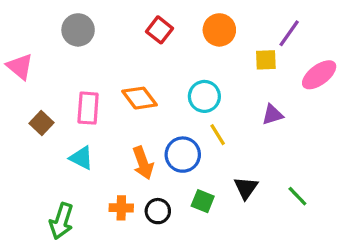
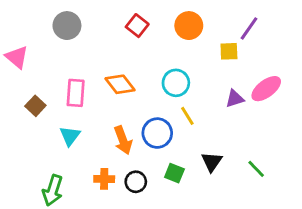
pink ellipse: (319, 75) -> (266, 89), moved
cyan triangle: (81, 158) -> (70, 136), turned 40

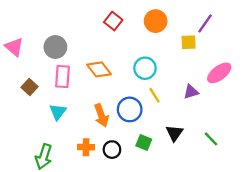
gray circle: (67, 26) -> (55, 47), moved
purple triangle: (235, 99) -> (191, 92), moved

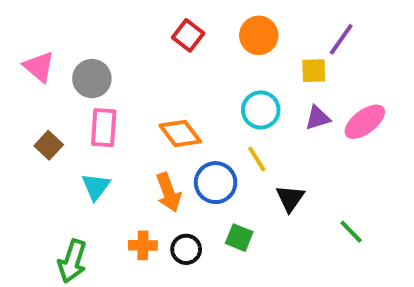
pink triangle: (14, 47) -> (39, 67), moved
cyan circle: (145, 68) -> (261, 110), moved
orange diamond: (99, 69) -> (180, 134), moved
purple triangle: (191, 92) -> (318, 118), moved
black triangle: (174, 133) -> (290, 198), moved

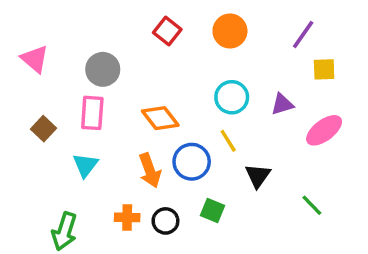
yellow square: (314, 71) -> (324, 69), moved
gray circle: (92, 79) -> (103, 69), moved
pink ellipse: (365, 122) -> (324, 130), moved

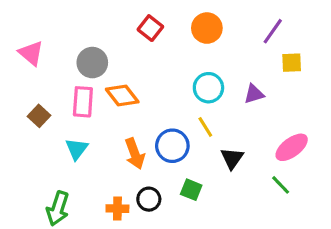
orange diamond: (160, 118) -> (122, 96), moved
pink ellipse: (324, 130) -> (292, 147), moved
orange cross: (127, 217) -> (117, 209), moved

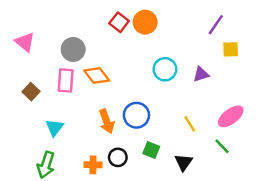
orange circle: (207, 28) -> (145, 22), moved
yellow line: (205, 127) -> (190, 124), moved
cyan triangle: (77, 149) -> (55, 128), moved
black triangle: (232, 158) -> (184, 162), moved

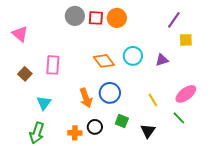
red square: (119, 22) -> (96, 18), turned -35
gray circle: (73, 49) -> (75, 16), moved
orange diamond: (97, 76) -> (104, 61), moved

